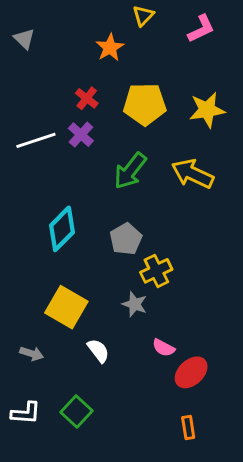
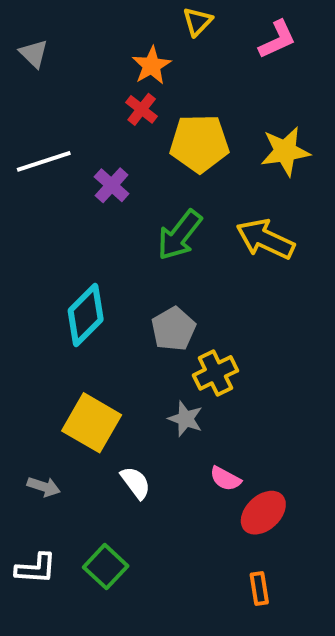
red cross: (87, 98) -> (142, 109), moved
white line: (36, 140) -> (44, 161), moved

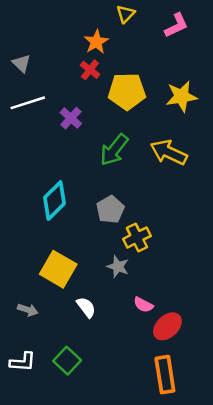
gray triangle: (34, 53) -> (21, 63), moved
orange rectangle: (259, 588) -> (165, 375), size x1.8

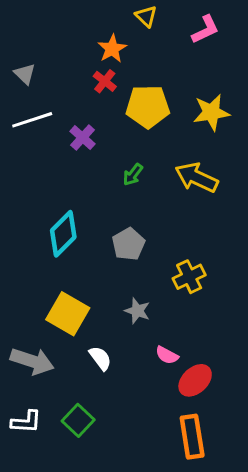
yellow triangle: (126, 14) -> (146, 16), turned -30
green arrow: (114, 150) -> (133, 175), size x0.6
yellow cross: (137, 237) -> (189, 277), moved
gray arrow: (28, 310) -> (32, 361), size x1.8

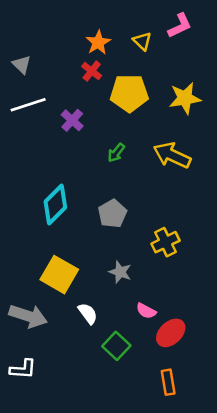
yellow triangle: (146, 16) -> (142, 41), moved
green square: (78, 420) -> (116, 346), moved
orange rectangle: (192, 437) -> (168, 382), size x0.7

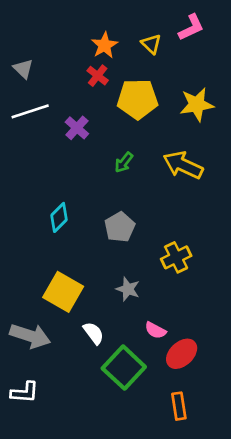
cyan diamond: (55, 205) -> (59, 217), size x0.7
green square: (116, 346) -> (124, 368), size x1.4

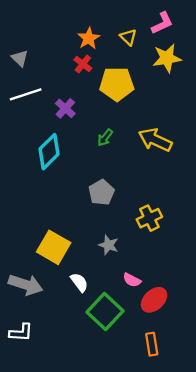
yellow star: (197, 105) -> (167, 58), moved
cyan diamond: (59, 217) -> (49, 152), moved, size x1.4

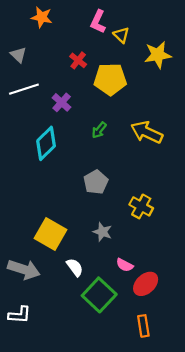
pink L-shape: (162, 23) -> (98, 22), moved, turned 140
orange star: (89, 38) -> (42, 17), moved, turned -30
yellow cross: (149, 218) -> (141, 206), turned -35

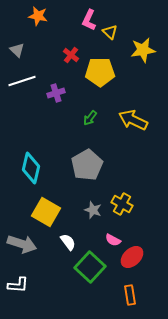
purple cross: (62, 102) -> (56, 93), turned 30
cyan diamond: (46, 143) -> (31, 168), moved, turned -32
gray pentagon: (96, 182) -> (87, 165), size x1.4
yellow cross: (141, 206) -> (122, 204), moved

